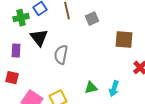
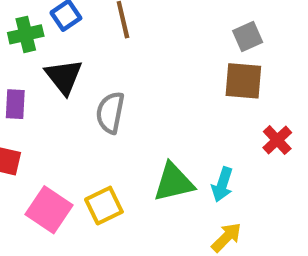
gray square: (92, 19) -> (248, 37), moved
green triangle: (91, 88) -> (174, 182), size x1.5

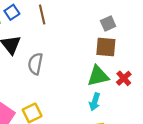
green triangle: (174, 182) -> (98, 76), moved

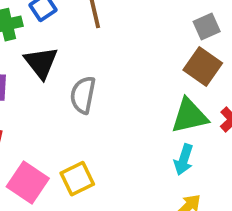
brown square: (106, 47) -> (203, 66), turned 30

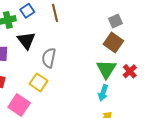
green triangle: (189, 116) -> (106, 69), turned -45
yellow square: (77, 179) -> (39, 82), moved, turned -30

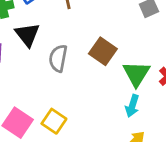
brown square: (113, 43) -> (103, 51), moved
yellow square: (39, 82) -> (54, 121), moved

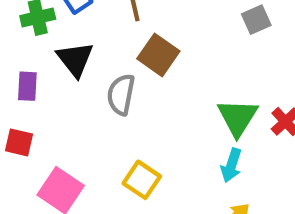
brown square: (103, 51) -> (158, 55), moved
yellow square: (54, 121) -> (142, 180), moved

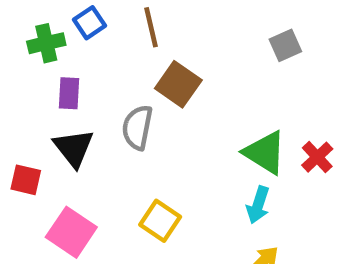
black triangle: (75, 59) -> (74, 148), moved
purple rectangle: (27, 86) -> (69, 93), moved
green triangle: (238, 117) -> (265, 152), turned -30

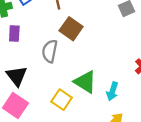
black triangle: (74, 148) -> (17, 76), moved
green triangle: (265, 152) -> (85, 82), moved

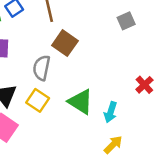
yellow square: (62, 100) -> (38, 100), moved

